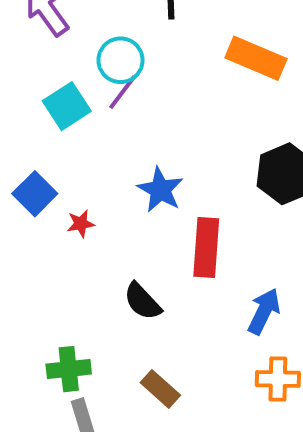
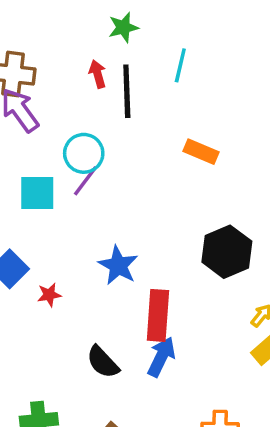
orange rectangle: (256, 58) -> (201, 152), size x0.7
cyan square: (67, 106) -> (37, 193), turned 33
blue arrow: (264, 311) -> (161, 357), moved

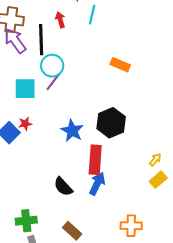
cyan line: (180, 65) -> (92, 15), moved
black line: (127, 91) -> (41, 40), moved
black hexagon: (227, 252) -> (111, 123), moved
red star: (49, 295) -> (25, 124), moved

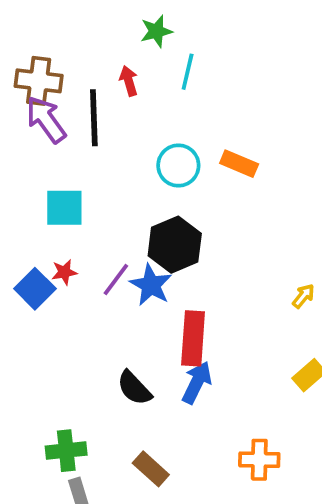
cyan circle: (52, 66) -> (178, 165), moved
purple line: (53, 82) -> (116, 280), moved
black hexagon: (111, 123) -> (175, 245), moved
yellow arrow: (155, 160) -> (303, 296), moved

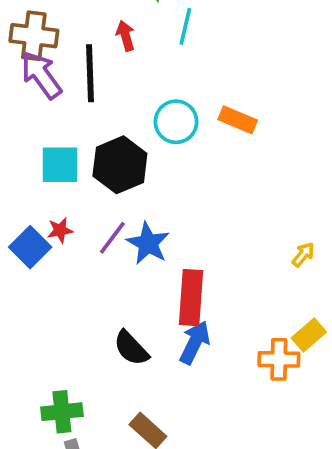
black hexagon: (175, 245) -> (120, 165), moved
orange cross: (259, 460) -> (279, 359), moved

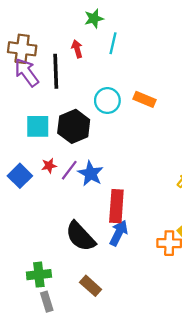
red star: (60, 230) -> (49, 166), moved
black semicircle: (131, 348) -> (80, 236), size x1.4

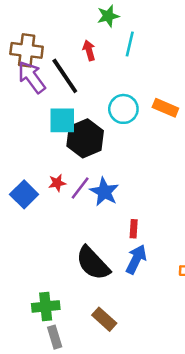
black line: (56, 71) -> (65, 76), turned -32
cyan square: (38, 126) -> (62, 120), moved
red rectangle: (116, 206) -> (134, 229), size x0.5

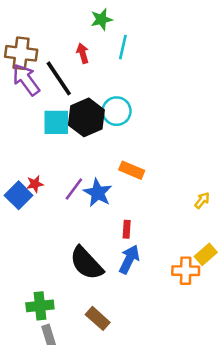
orange rectangle: (165, 108) -> (132, 170), moved
black hexagon: (85, 138) -> (86, 117), moved
red star: (57, 183) -> (35, 184), moved

